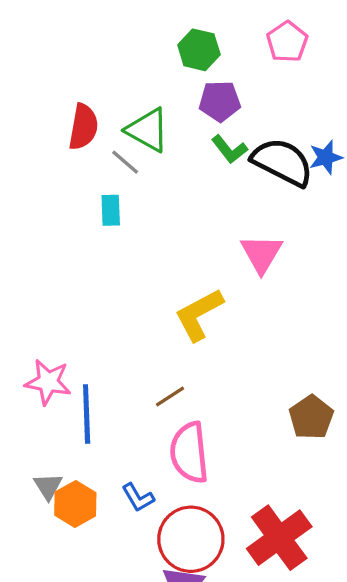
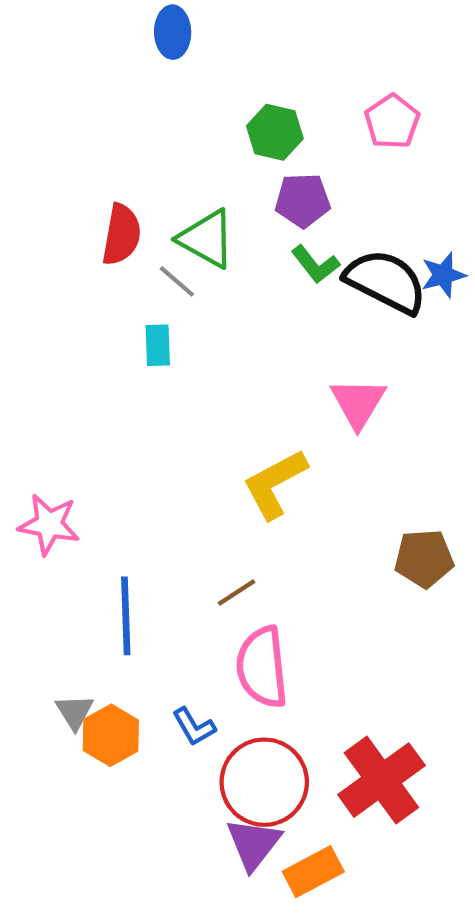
pink star: (48, 382) -> (49, 524), moved
brown pentagon: (311, 417) -> (424, 558), moved, turned 30

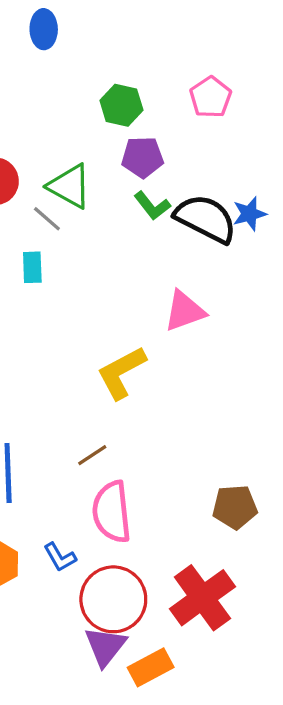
pink triangle: (358, 403) -> (185, 311), turned 39
brown pentagon: (424, 558) -> (235, 507), moved

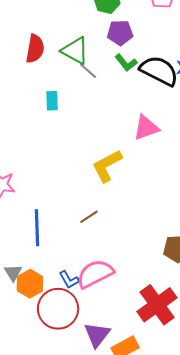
gray line: (47, 219) -> (88, 71), moved
pink semicircle: (112, 512) -> (95, 274), moved, turned 69
red circle: (113, 599) -> (58, 309), moved

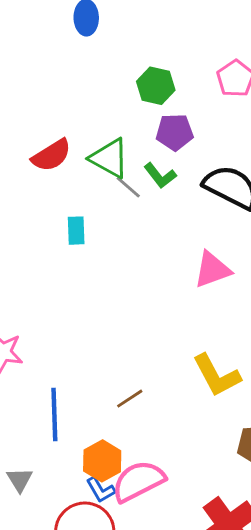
red semicircle: (35, 49) -> (51, 155), turned 48
green L-shape: (126, 63) -> (160, 176), moved
yellow L-shape: (107, 166) -> (217, 375), moved, turned -90
orange hexagon: (30, 284) -> (102, 461), moved

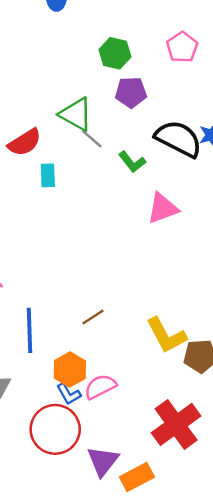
red semicircle: (51, 155) -> (25, 142), moved
green L-shape: (160, 176) -> (132, 162), moved
yellow L-shape: (217, 375) -> (166, 335), moved
pink semicircle: (138, 481) -> (100, 387), size x0.7

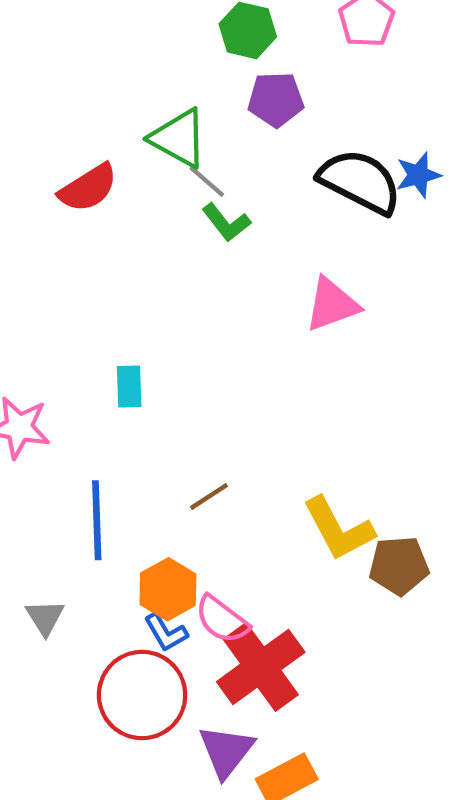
green L-shape: (132, 162) -> (226, 222), moved
cyan rectangle: (48, 175) -> (129, 386), moved
pink semicircle: (100, 387) -> (222, 620), turned -116
red cross: (176, 424) -> (261, 667), moved

